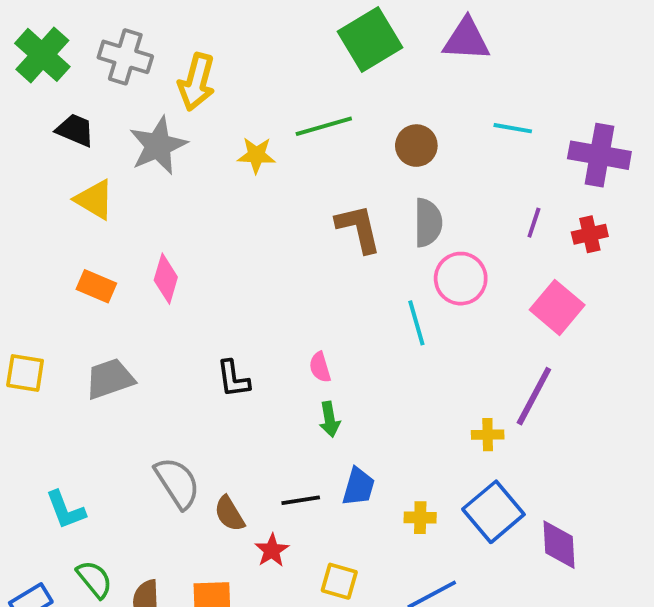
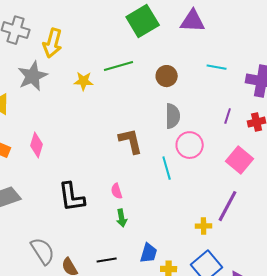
brown L-shape: (359, 228) -> (131, 141), moved
black L-shape: (233, 379) -> (72, 197), size x1.5
blue trapezoid: (359, 487) -> (149, 253), moved

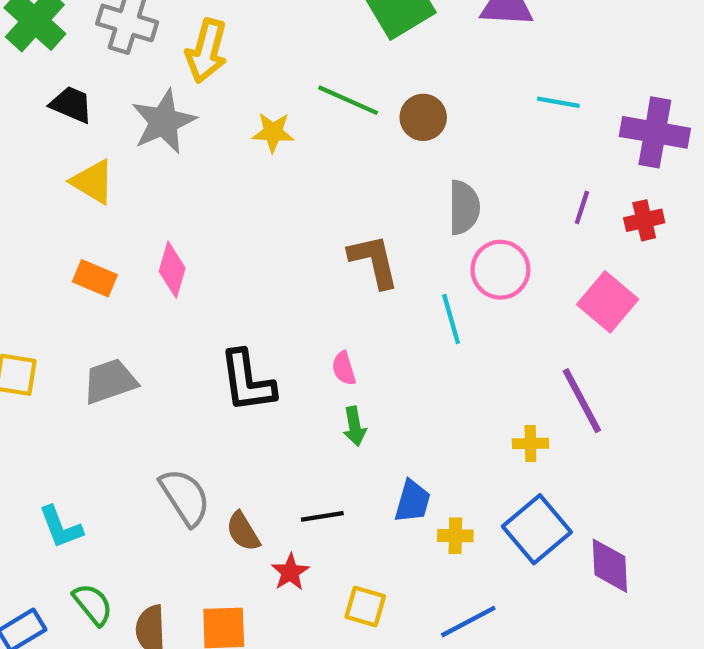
green line: (119, 66) -> (348, 100), turned 40
brown circle: (167, 76) -> (423, 117), moved
purple line: (228, 206) -> (582, 401), turned -56

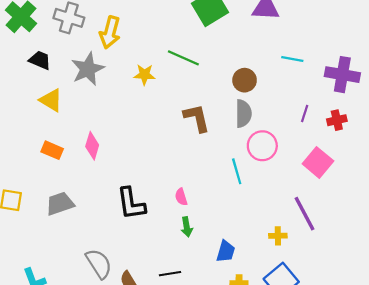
brown circle: (423, 117) -> (245, 80), moved
brown L-shape: (374, 261) -> (197, 118), moved
blue trapezoid: (412, 501) -> (226, 251), moved

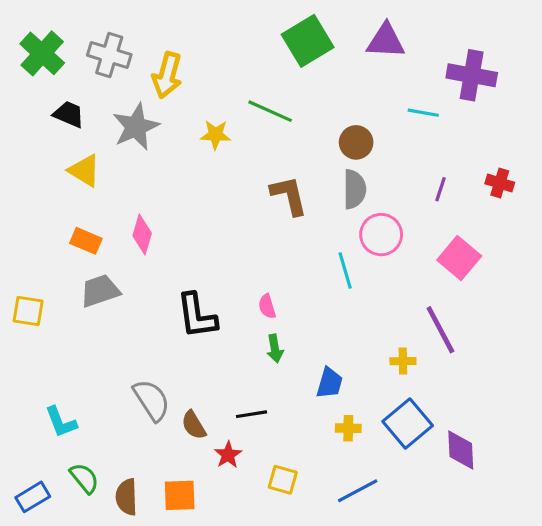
purple cross: (342, 75) -> (472, 75), moved
red cross: (337, 120) -> (500, 183), moved, turned 30
gray trapezoid: (60, 204) -> (100, 291), moved

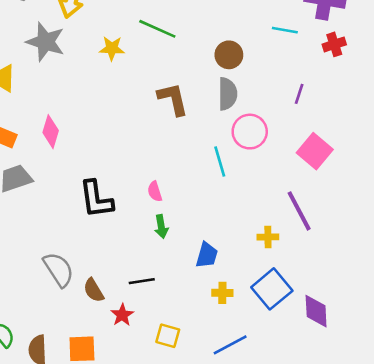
gray star: (136, 127) -> (45, 42), turned -30
red cross: (500, 183) -> (334, 44), moved, turned -35

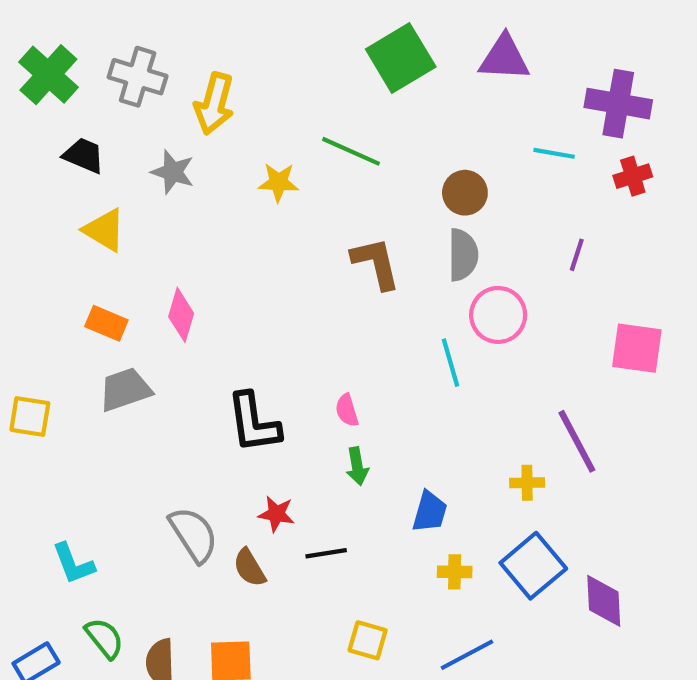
gray star: (45, 42) -> (173, 172), size x0.7
pink square: (315, 151) -> (637, 348), moved, turned -32
red star: (122, 315) -> (276, 514), moved, turned -30

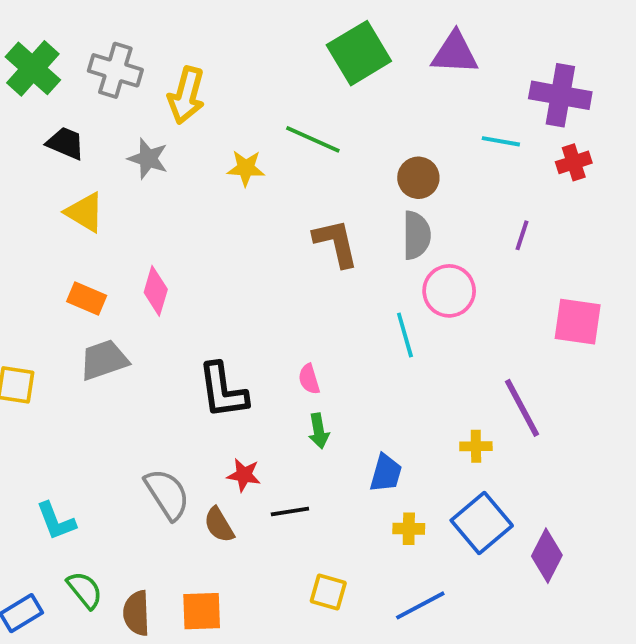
purple diamond: (604, 601) -> (547, 556), turned 30

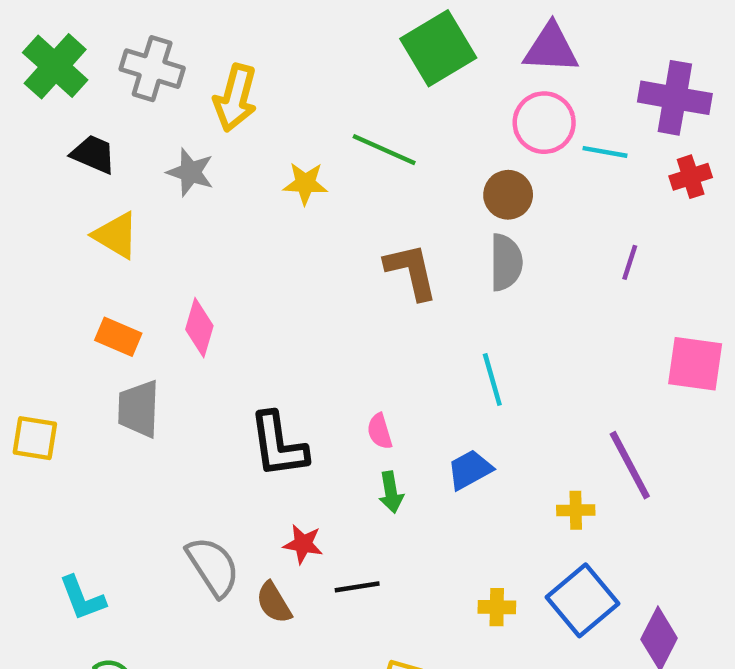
pink circle: (449, 291) -> (544, 123), moved
gray trapezoid: (104, 360) -> (139, 409), turned -69
blue trapezoid: (386, 473) -> (470, 470), moved, turned -135

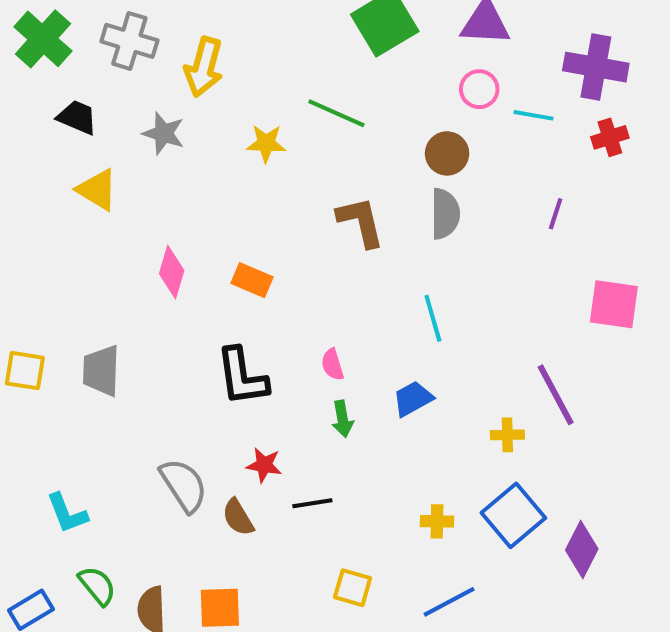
pink circle: (544, 123) -> (479, 89), size x0.7
orange rectangle: (118, 337) -> (252, 280), moved
gray trapezoid: (139, 409) -> (101, 371), moved

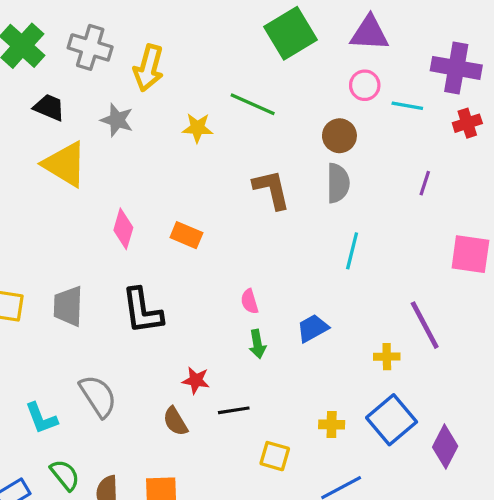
yellow triangle: (97, 190) -> (65, 164), size x1.4
cyan line: (433, 318) -> (352, 251), moved, turned 30
black L-shape: (242, 377) -> (142, 311), moved
gray semicircle: (184, 485) -> (98, 396), moved
yellow square: (353, 588) -> (275, 456), moved

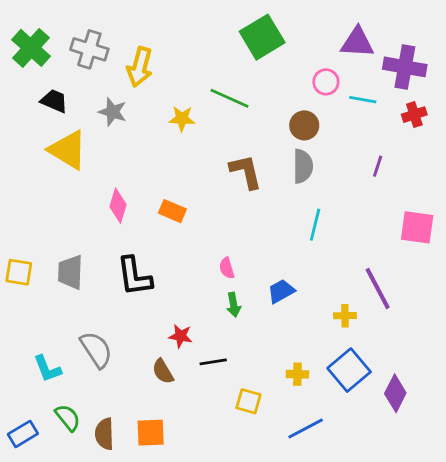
purple triangle: (369, 33) -> (357, 42), moved

